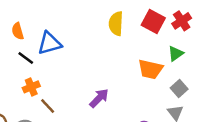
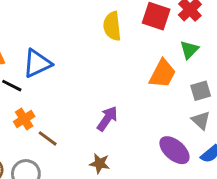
orange trapezoid: (150, 69) -> (163, 74), turned -65
gray square: (179, 88) -> (201, 91), turned 35

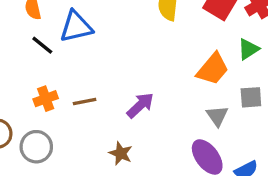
orange cross: (24, 119) -> (46, 99), moved
gray triangle: (201, 120) -> (217, 116), moved
brown line: (48, 138) -> (85, 101), moved, turned -60

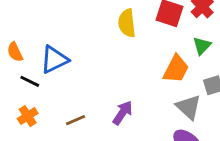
orange cross: (46, 99) -> (28, 116), moved
gray triangle: (217, 116) -> (189, 107), size x1.4

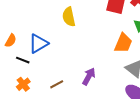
yellow semicircle: (127, 23) -> (69, 17), moved
orange semicircle: (15, 52) -> (11, 41), turned -120

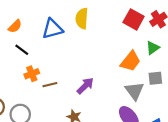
blue triangle: (38, 44) -> (52, 29), moved
orange cross: (23, 84) -> (32, 74), moved

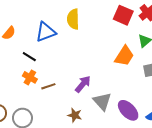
black line: (22, 50) -> (29, 57), moved
orange cross: (32, 74) -> (30, 77), turned -32
gray triangle: (134, 91) -> (102, 101), moved

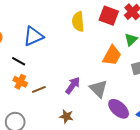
yellow semicircle: (73, 19) -> (78, 22), moved
gray triangle: (102, 101) -> (98, 89), moved

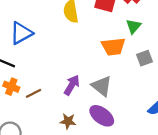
orange trapezoid: (112, 56) -> (113, 47), turned 60
purple ellipse: (119, 109) -> (102, 116), moved

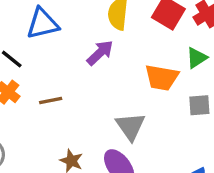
purple arrow: (72, 85) -> (100, 53), moved
brown line: (34, 93) -> (51, 100), moved

